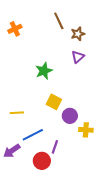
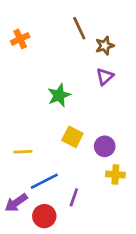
purple circle: (70, 116) -> (105, 146), moved
red circle: (42, 161) -> (44, 216), moved

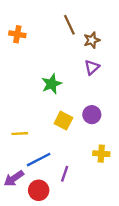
orange cross: (20, 39) -> (17, 34), turned 35
purple circle: (105, 146) -> (92, 115), moved

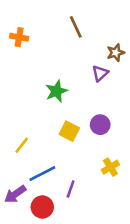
brown star: (92, 40) -> (116, 53), moved
yellow line: (20, 134) -> (22, 145), turned -49
yellow cross: (101, 154) -> (110, 167), turned -35

